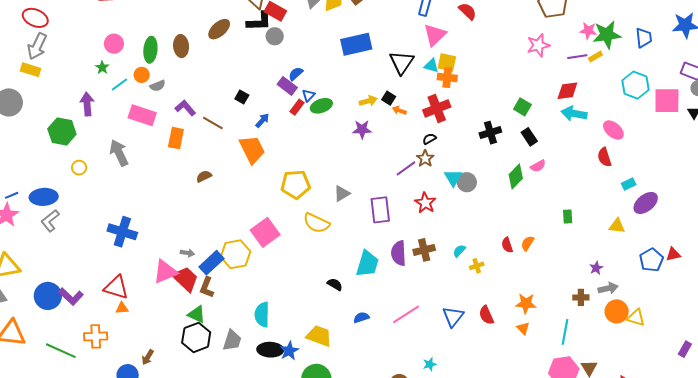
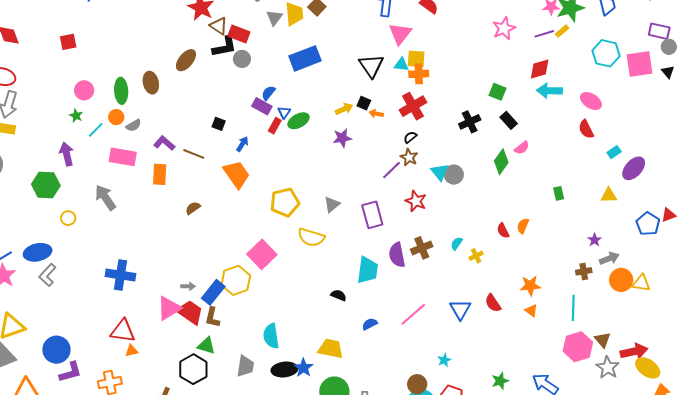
blue rectangle: (356, 44) -> (305, 58), moved
purple L-shape: (71, 296) -> (70, 372), moved, turned -50
black hexagon: (196, 337) -> (193, 369), moved

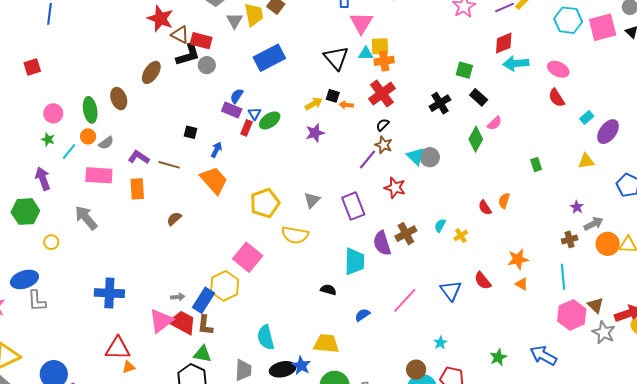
gray L-shape: (47, 275) -> (37, 301), turned -40

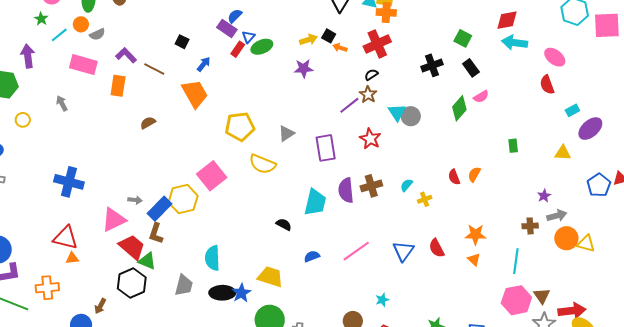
gray arrow: (86, 218) -> (62, 103), size x0.6
red trapezoid: (183, 323) -> (132, 247), moved

